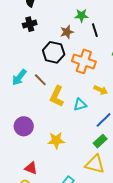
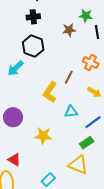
black hexagon: (54, 52) -> (33, 46), moved
orange cross: (84, 61) -> (91, 63), moved, size x0.7
brown line: (40, 80) -> (69, 77), moved, turned 64
cyan triangle: (80, 105) -> (71, 112), moved

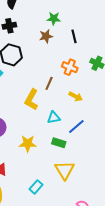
green star: (86, 16) -> (54, 19), moved
green rectangle: (87, 143) -> (59, 143), moved, turned 56
yellow triangle: (78, 165) -> (65, 170), turned 40

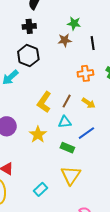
orange cross: (70, 67) -> (85, 73), turned -35
brown line: (49, 83) -> (67, 101), moved
yellow star: (28, 144) -> (38, 135), moved, turned 30

